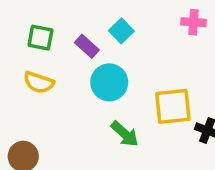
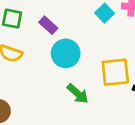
cyan square: (121, 31) -> (105, 13), moved

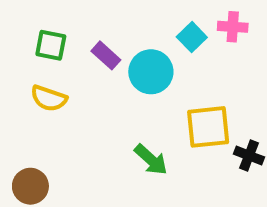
cyan circle: (66, 53) -> (151, 72), moved

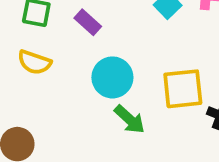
cyan circle: (151, 72) -> (112, 77), moved

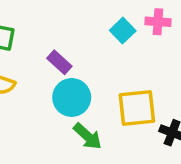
purple rectangle: (88, 22) -> (59, 62), moved

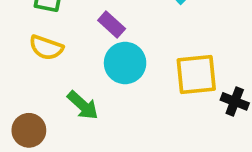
green arrow: (88, 136) -> (83, 105), moved

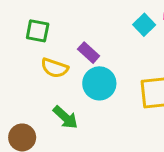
yellow semicircle: (46, 48) -> (55, 68), moved

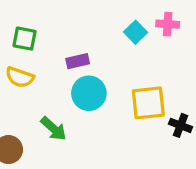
purple rectangle: (89, 53) -> (78, 61), turned -55
yellow semicircle: (55, 68) -> (20, 77), moved

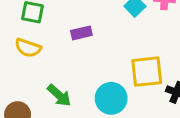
cyan circle: (89, 93) -> (111, 98), moved

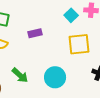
yellow square: (147, 72) -> (79, 44), moved

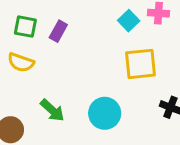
purple rectangle: (35, 33) -> (58, 31), moved, turned -48

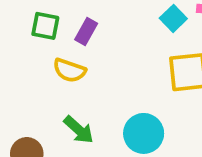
yellow semicircle: (21, 62) -> (69, 70), moved

